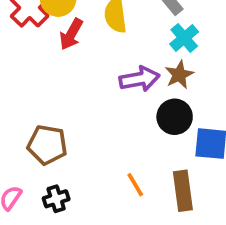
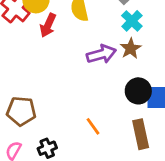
black circle: (175, 117) -> (138, 91), moved
brown pentagon: (47, 145) -> (21, 111), moved
orange line: (135, 185) -> (93, 126), moved

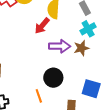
red arrow: (48, 25) -> (42, 26), moved
black circle: (138, 91) -> (53, 78), moved

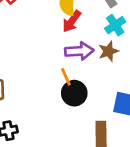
red arrow: (42, 26) -> (72, 21), moved
orange line: (39, 96) -> (66, 77), moved

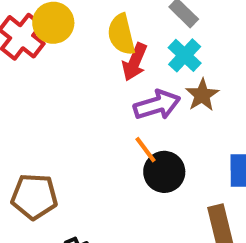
cyan cross: (115, 25) -> (185, 55), moved

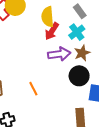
orange line: (145, 150) -> (33, 89), moved
black circle: (164, 172) -> (79, 76), moved

